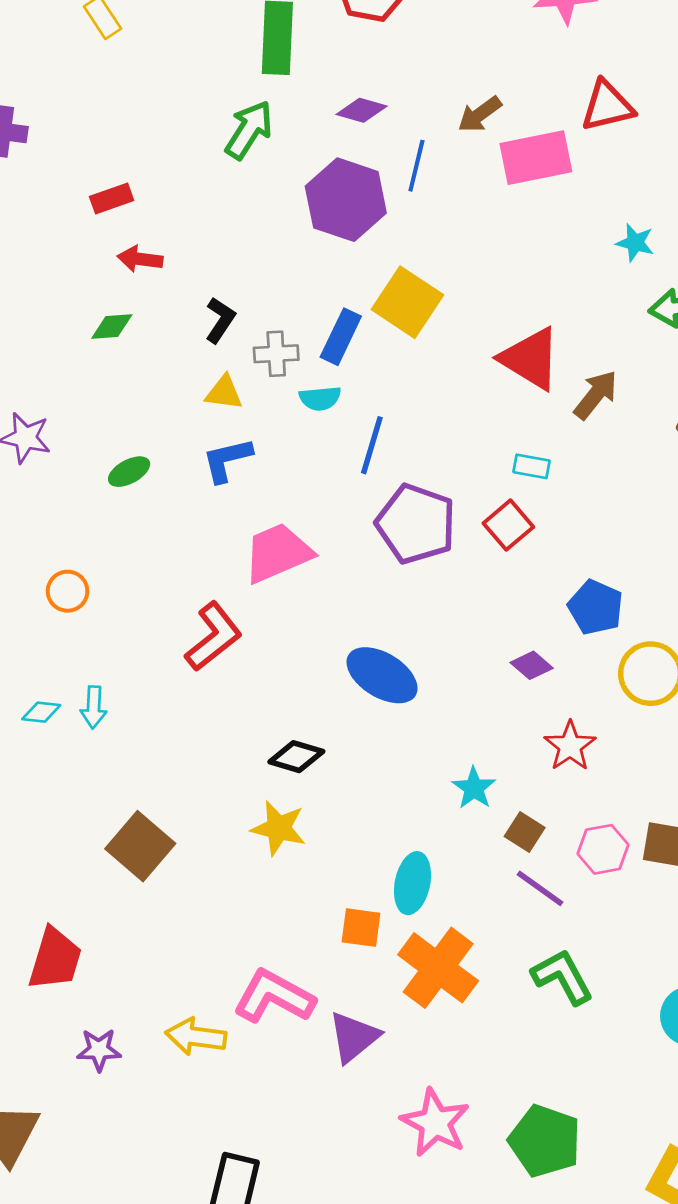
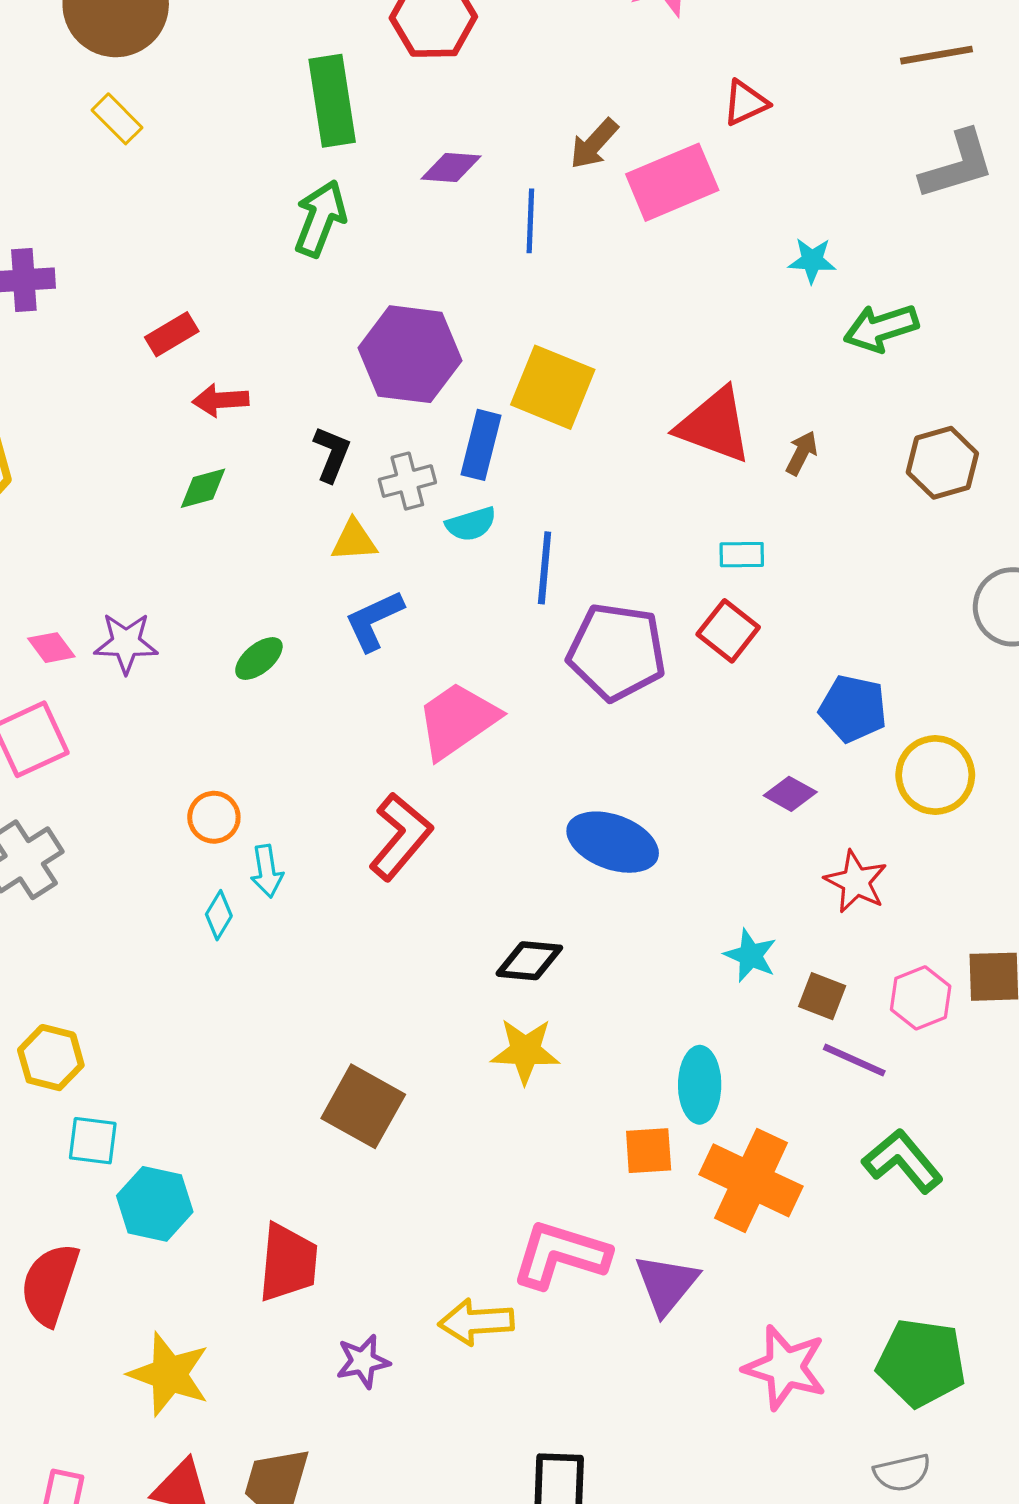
red triangle: (607, 106) -> (745, 103), size x0.7
purple hexagon: (346, 200) -> (410, 354), moved
brown arrow: (596, 395) -> (802, 453), size x0.7
cyan arrow: (94, 707) -> (267, 871), moved
cyan diamond: (41, 712) -> (219, 915), moved, turned -54

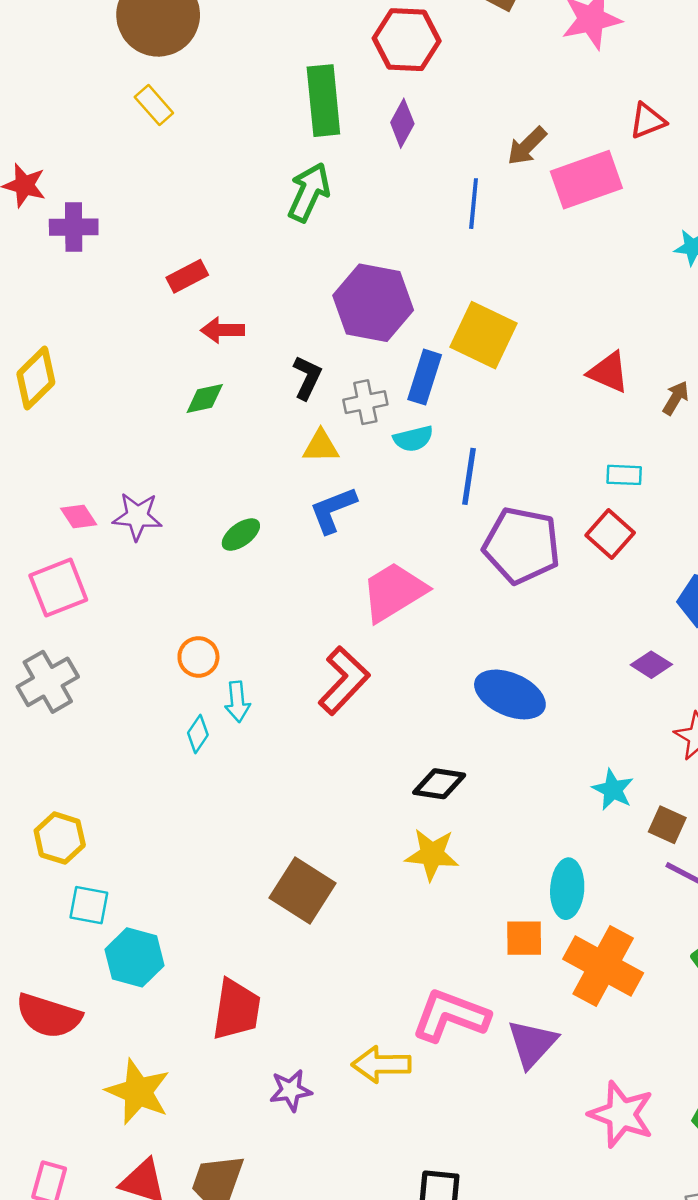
purple diamond: (451, 167) -> (402, 123), moved, turned -69
red triangle: (714, 425) -> (608, 372), size x0.7
red semicircle: (50, 1284) -> (49, 1016), turned -94

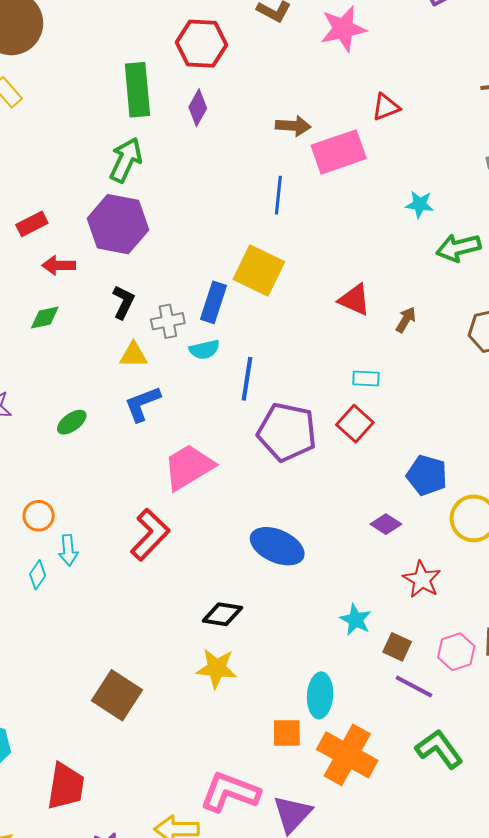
brown arrow: (527, 146) -> (293, 126), turned -132
blue line: (474, 204) -> (278, 195), moved
purple hexagon: (373, 303) -> (118, 224), moved

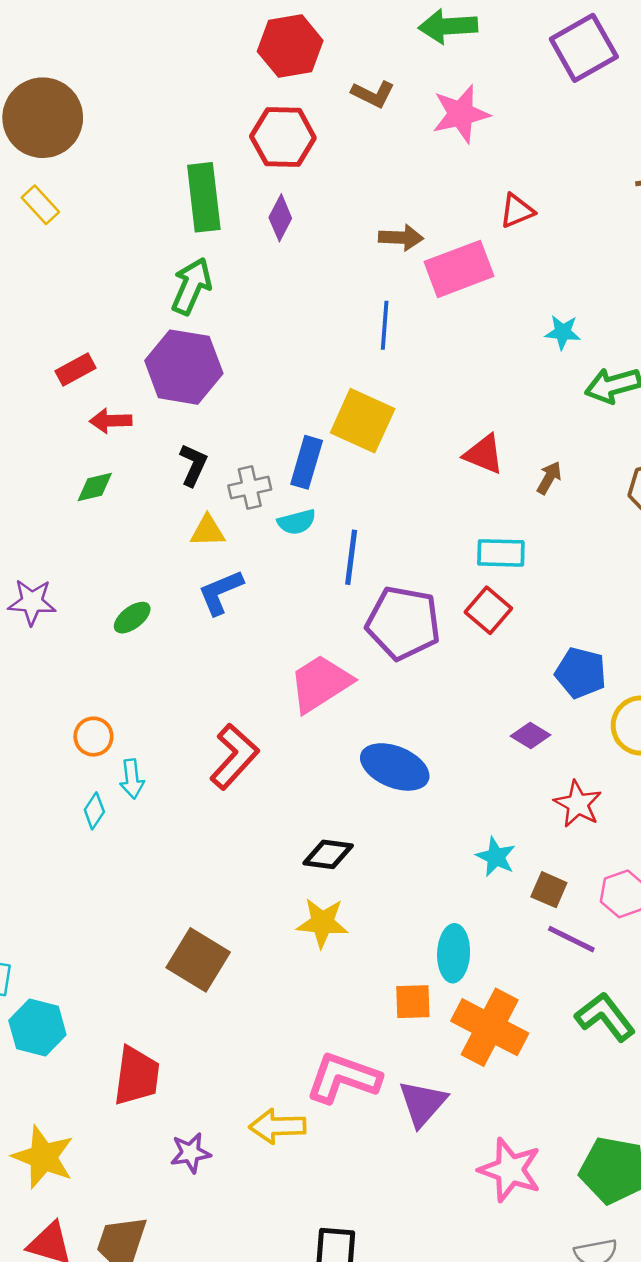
cyan rectangle: (366, 378) -> (501, 553), size x1.4
pink trapezoid: (189, 467) -> (320, 683), moved

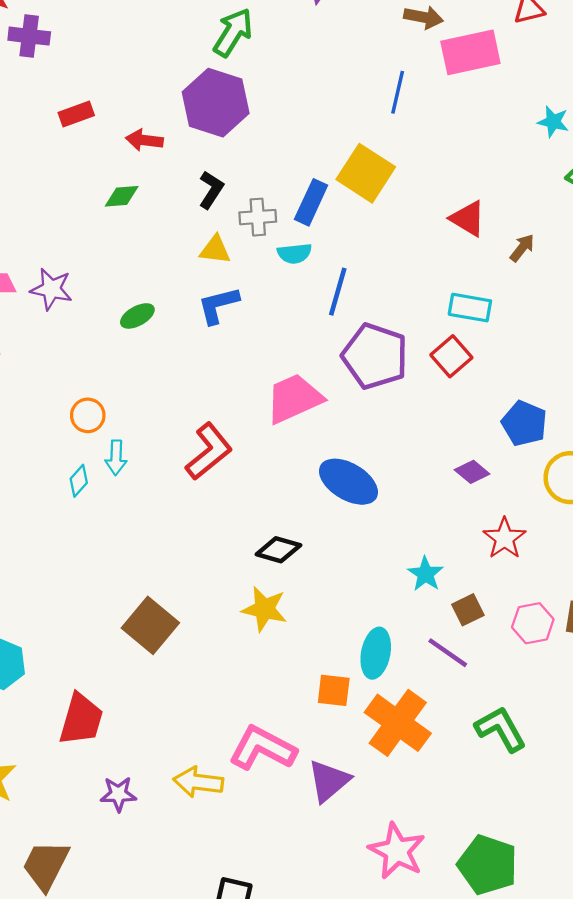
red rectangle: (76, 369) -> (76, 114), moved
brown square: (549, 890) -> (468, 610), turned 32
purple line: (571, 939) -> (448, 653), moved

